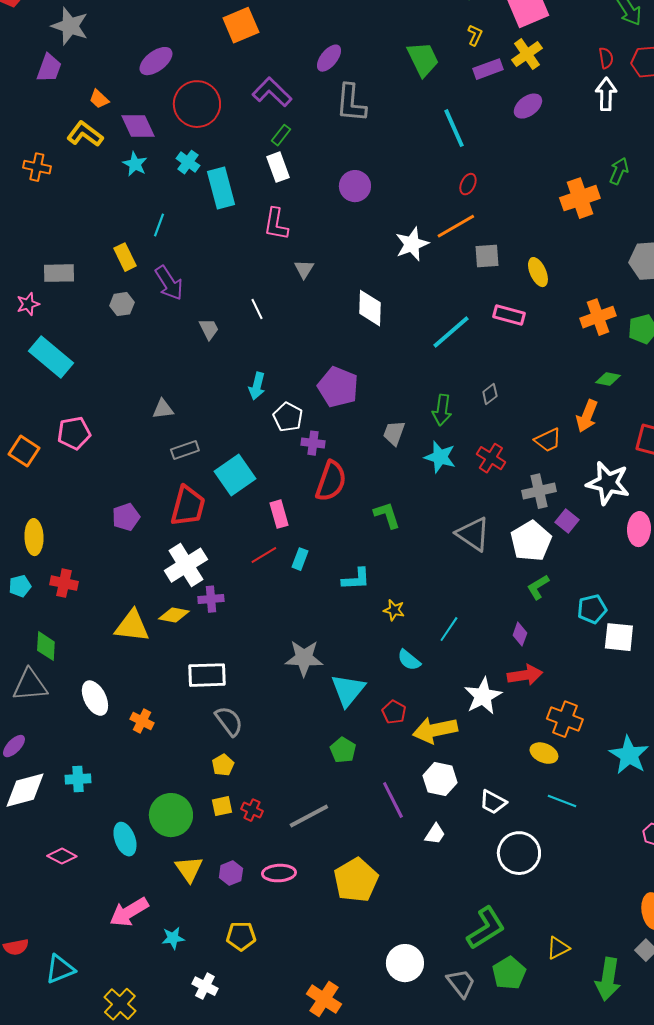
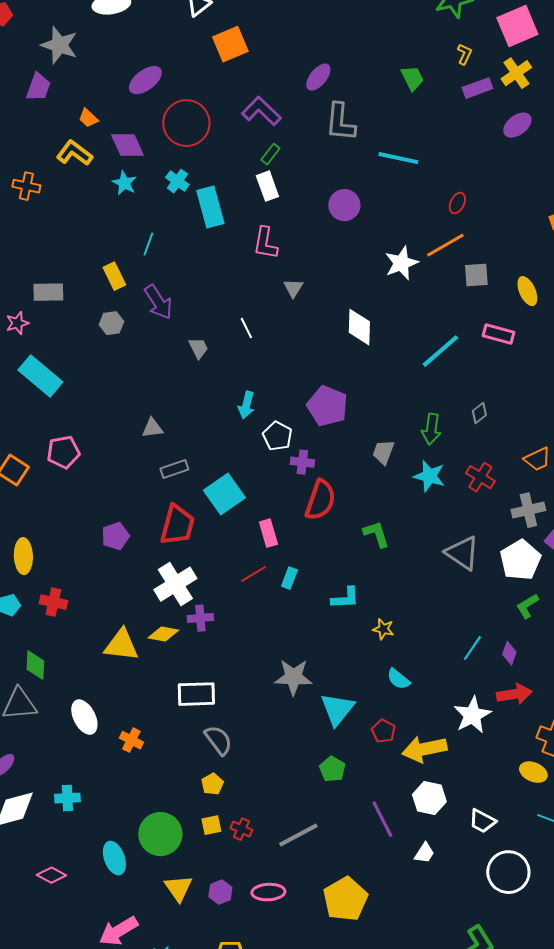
green trapezoid: (423, 59) -> (412, 78), size x0.7
cyan line: (454, 128) -> (398, 158), moved, turned -54
cyan line: (449, 629) -> (472, 648), moved

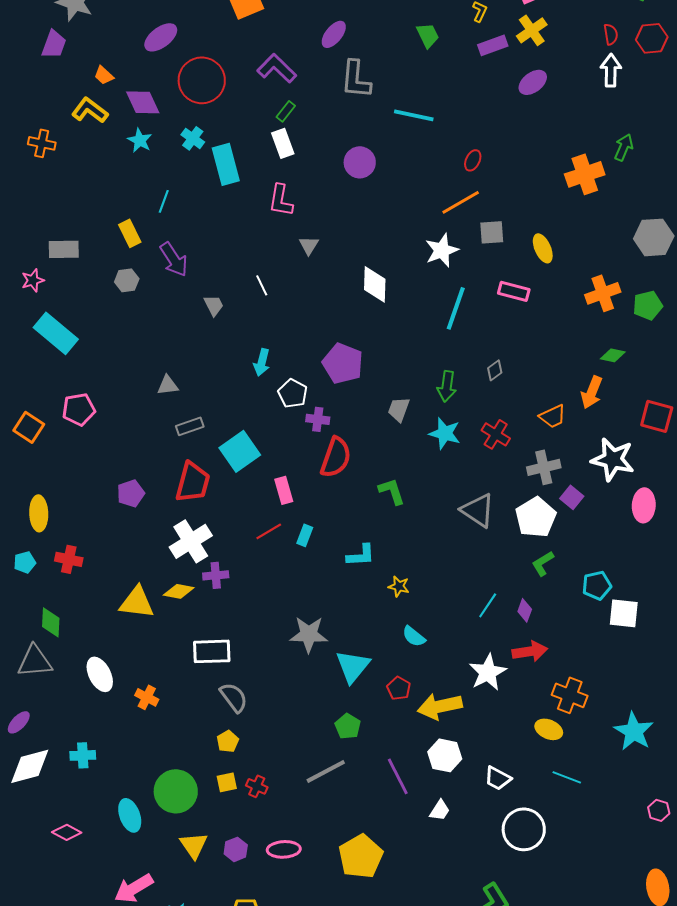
white star: (401, 263) -> (442, 250), moved
cyan line: (440, 351) -> (456, 308), turned -30
gray line: (298, 835) -> (326, 771), moved

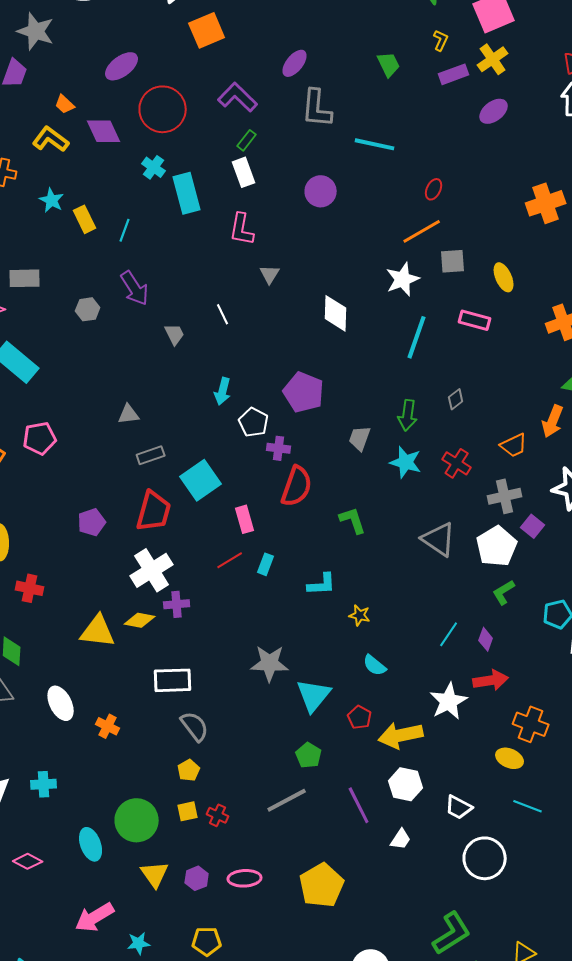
cyan star: (140, 140) -> (52, 200), moved
yellow rectangle: (130, 233) -> (85, 219), moved

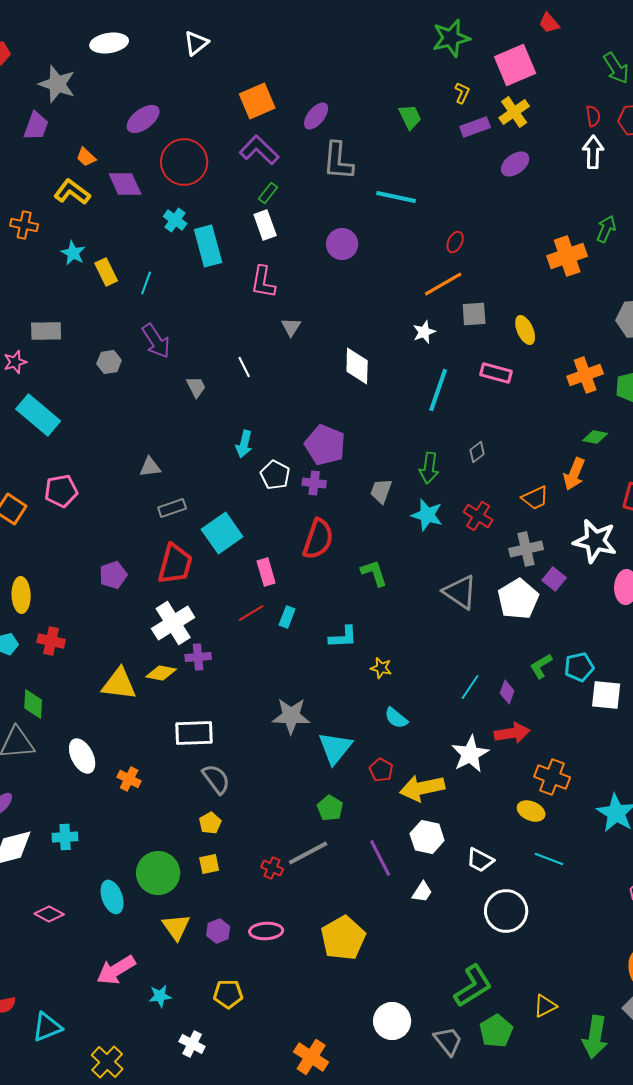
orange square: (207, 30) -> (257, 101), moved
white star: (403, 279) -> (424, 332), size x0.7
purple cross: (279, 448) -> (314, 483), moved
green L-shape: (504, 592) -> (541, 666), moved
red cross: (218, 815) -> (272, 868), moved

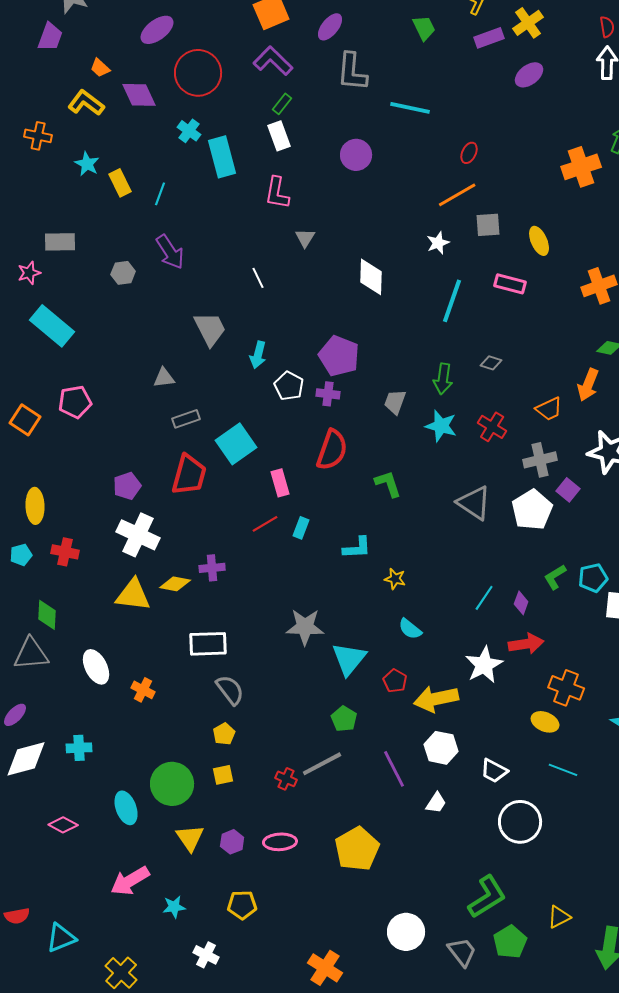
gray trapezoid: (196, 387) -> (210, 329), moved, size x1.6
gray diamond: (477, 452) -> (491, 363), turned 55
white cross: (173, 623) -> (138, 535), moved, turned -33

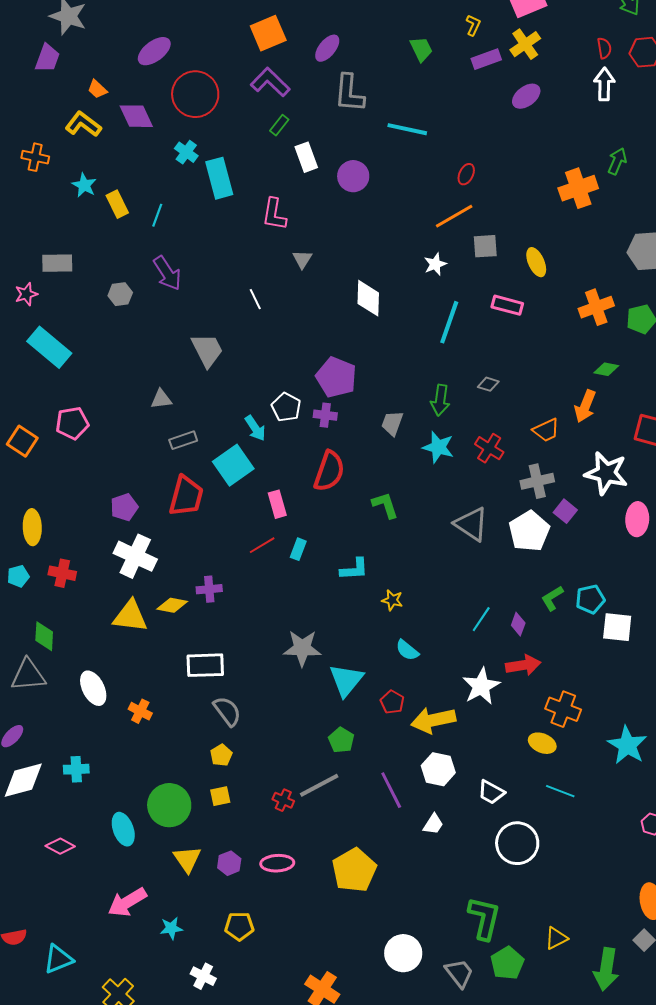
white rectangle: (279, 136) -> (306, 157), moved
cyan arrow: (258, 355) -> (255, 428), moved, turned -48
green L-shape: (487, 897) -> (484, 918), turned -45

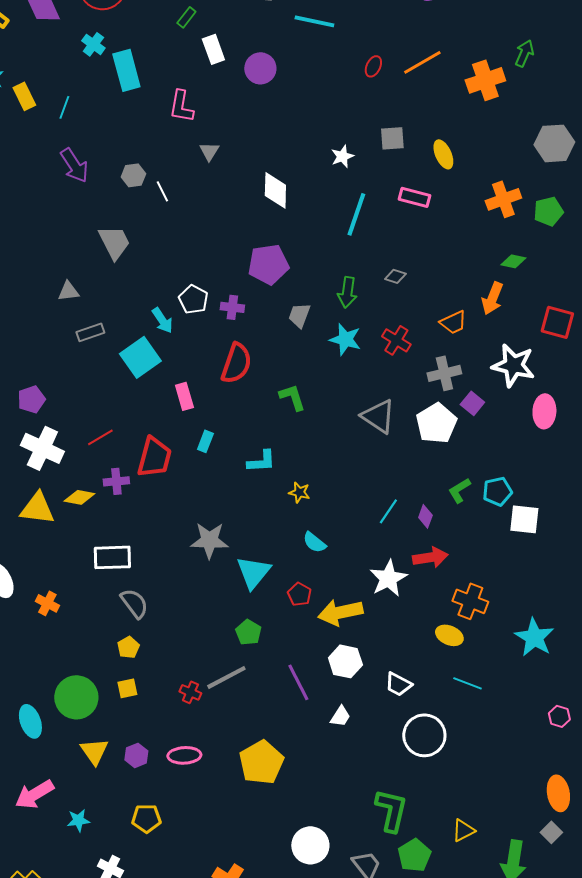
orange line: (454, 216) -> (422, 62), moved
gray hexagon: (120, 294) -> (133, 175), moved
purple pentagon: (336, 377) -> (268, 264), moved, turned -30
red trapezoid: (186, 496) -> (154, 457), moved
red line: (262, 545) -> (100, 437), moved

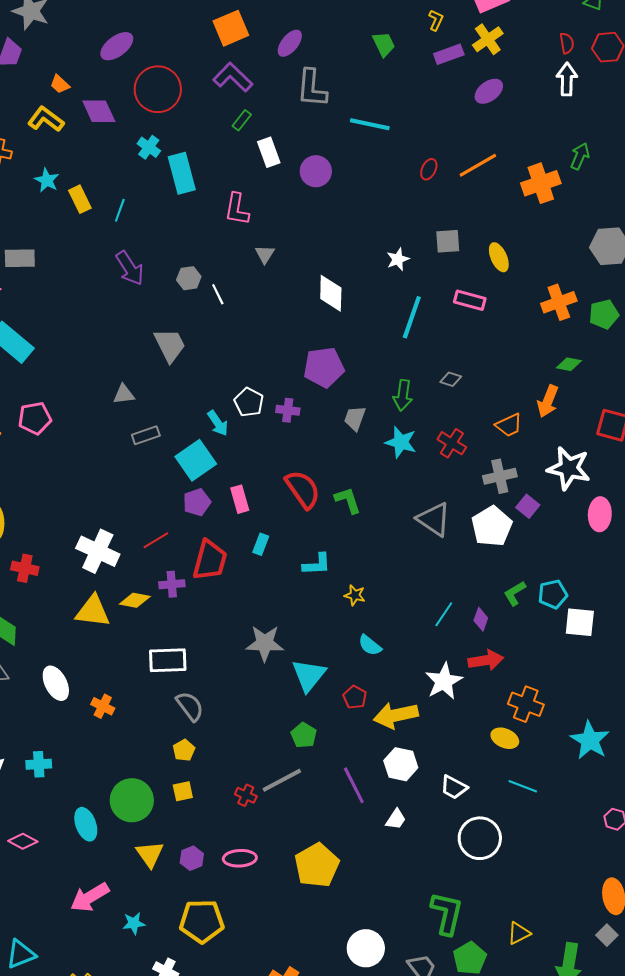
red semicircle: (236, 363) -> (303, 489), moved, turned -54
purple pentagon: (31, 399) -> (197, 502), moved
yellow pentagon: (146, 818) -> (202, 921), size x1.5

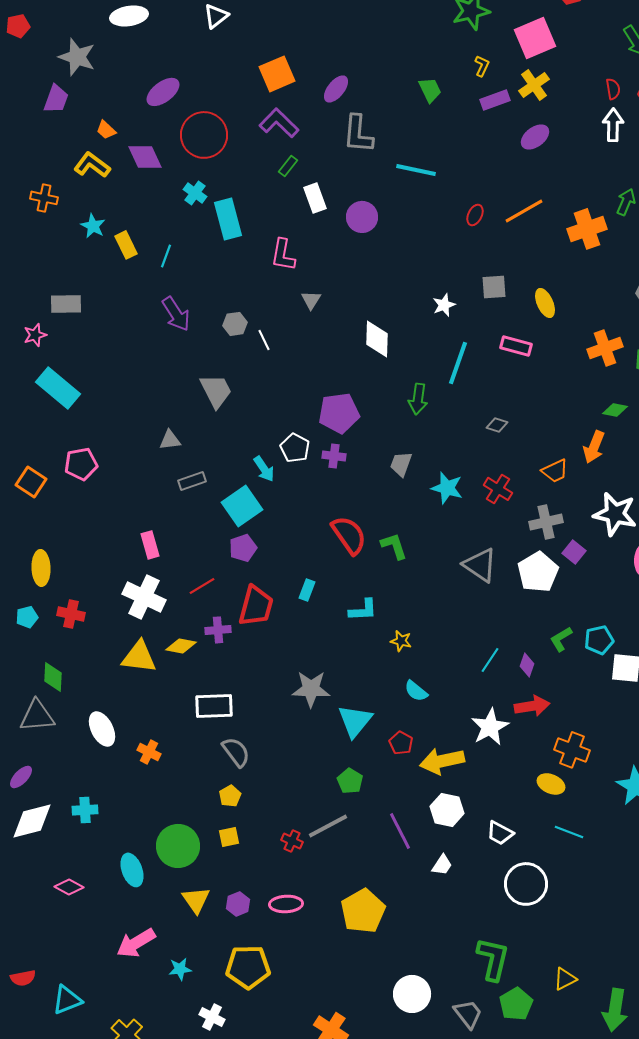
purple pentagon: (324, 367) -> (339, 413), moved
green arrow: (403, 395) -> (418, 399), moved
pink rectangle: (240, 499) -> (150, 545), moved

